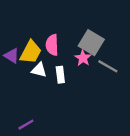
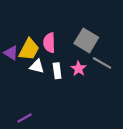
pink star: (83, 58) -> (78, 69), moved

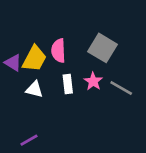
gray line: (102, 63) -> (121, 88), moved
white triangle: (37, 66) -> (34, 89), moved

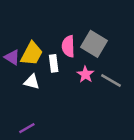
pink semicircle: (58, 51) -> (68, 46), moved
white rectangle: (68, 84) -> (54, 63), moved

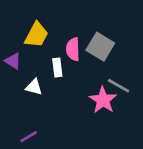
yellow trapezoid: (32, 54) -> (36, 35), moved
pink star: (85, 74) -> (103, 100), moved, size x1.5

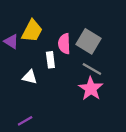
purple triangle: (13, 61) -> (11, 41), moved
gray line: (119, 86) -> (92, 69), moved

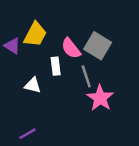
pink semicircle: (64, 44) -> (71, 48), turned -36
gray line: (92, 69) -> (86, 76), moved, turned 42

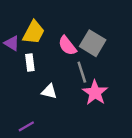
white rectangle: (56, 66) -> (30, 63), moved
white triangle: (33, 85) -> (49, 91), moved

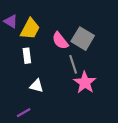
purple triangle: (12, 43) -> (11, 21), moved
white triangle: (49, 91) -> (37, 86), moved

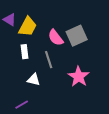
gray square: (83, 39) -> (77, 36), turned 35
gray line: (73, 64) -> (49, 60), moved

